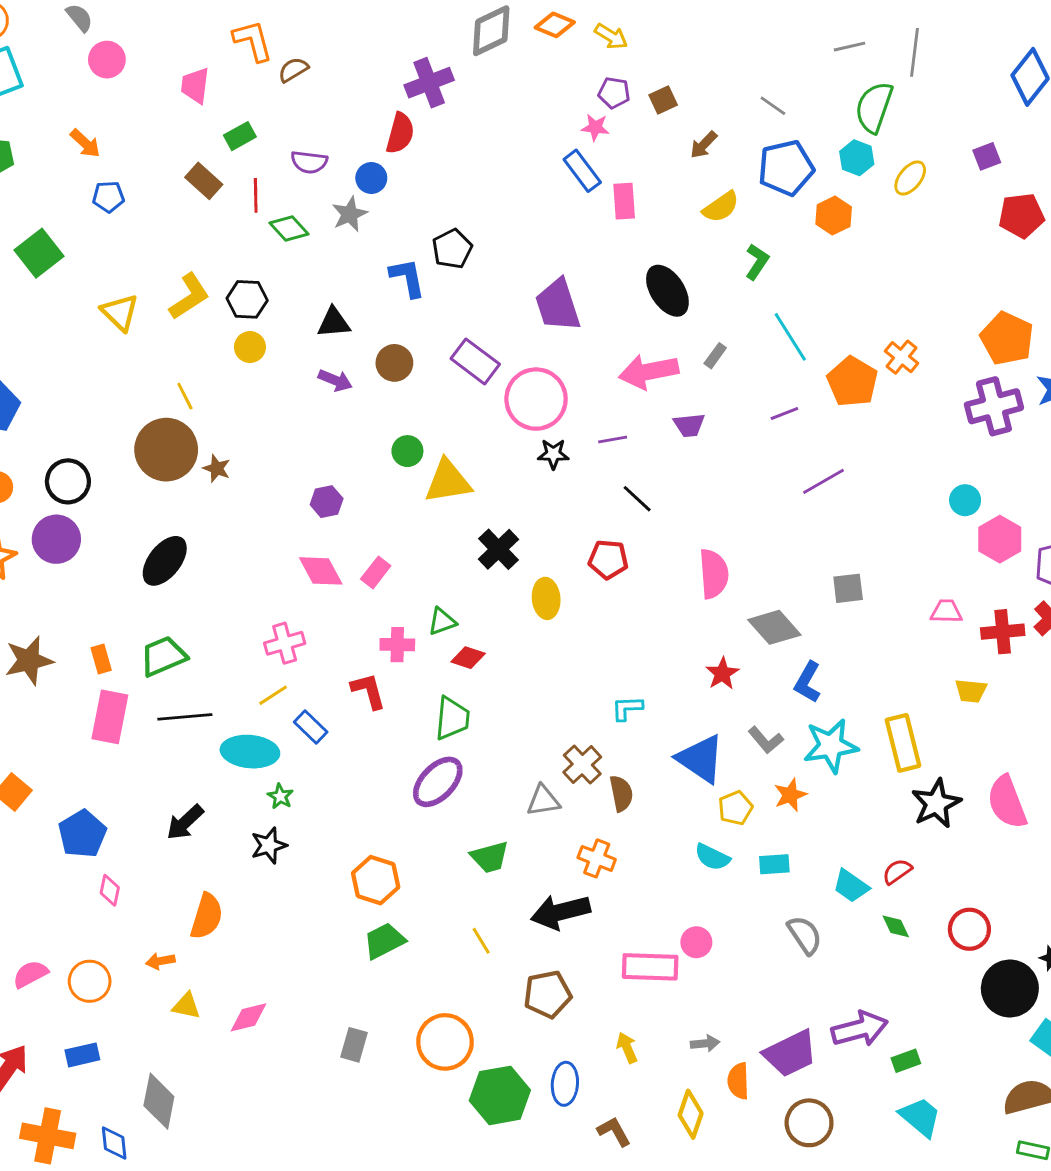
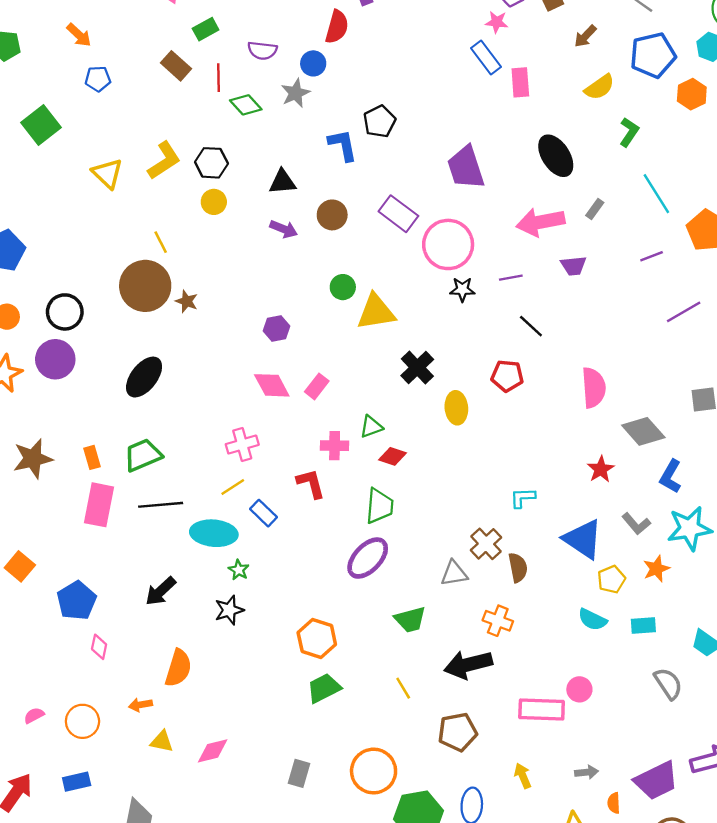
pink semicircle: (30, 974) -> (34, 715), size x0.7
orange semicircle: (738, 1081) -> (614, 803), size x0.7

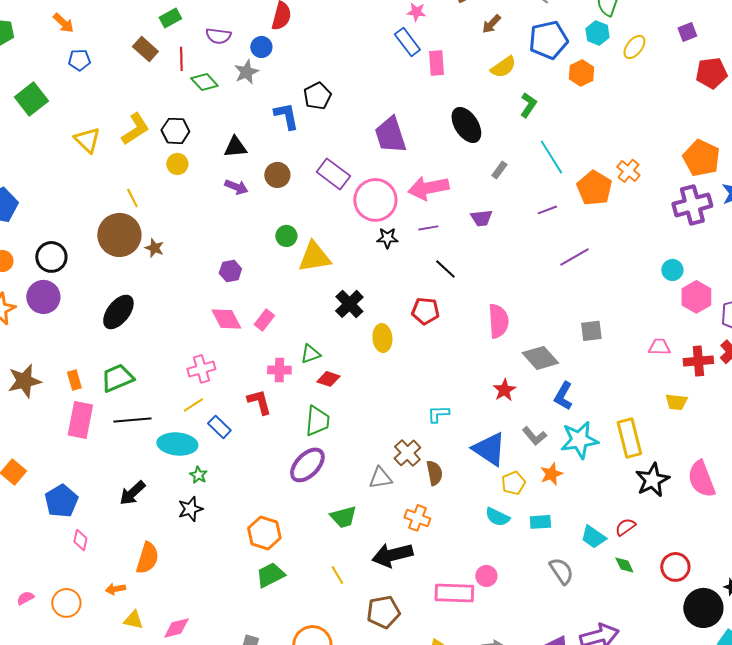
pink arrow: (540, 222) -> (428, 188), moved

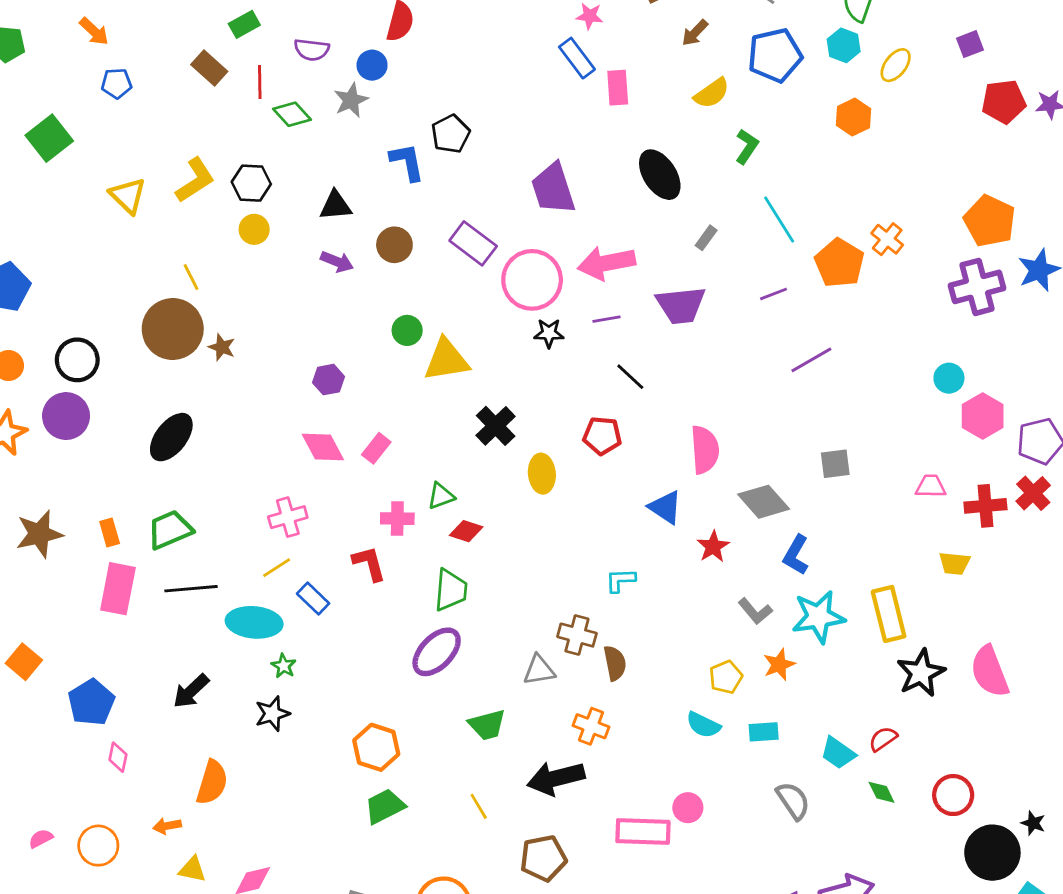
orange hexagon: (581, 73) -> (853, 117), moved
purple trapezoid: (481, 218) -> (681, 305), size x1.6
blue triangle: (489, 449) -> (665, 507), moved, size x0.7
brown cross: (407, 453) -> (577, 635), turned -32

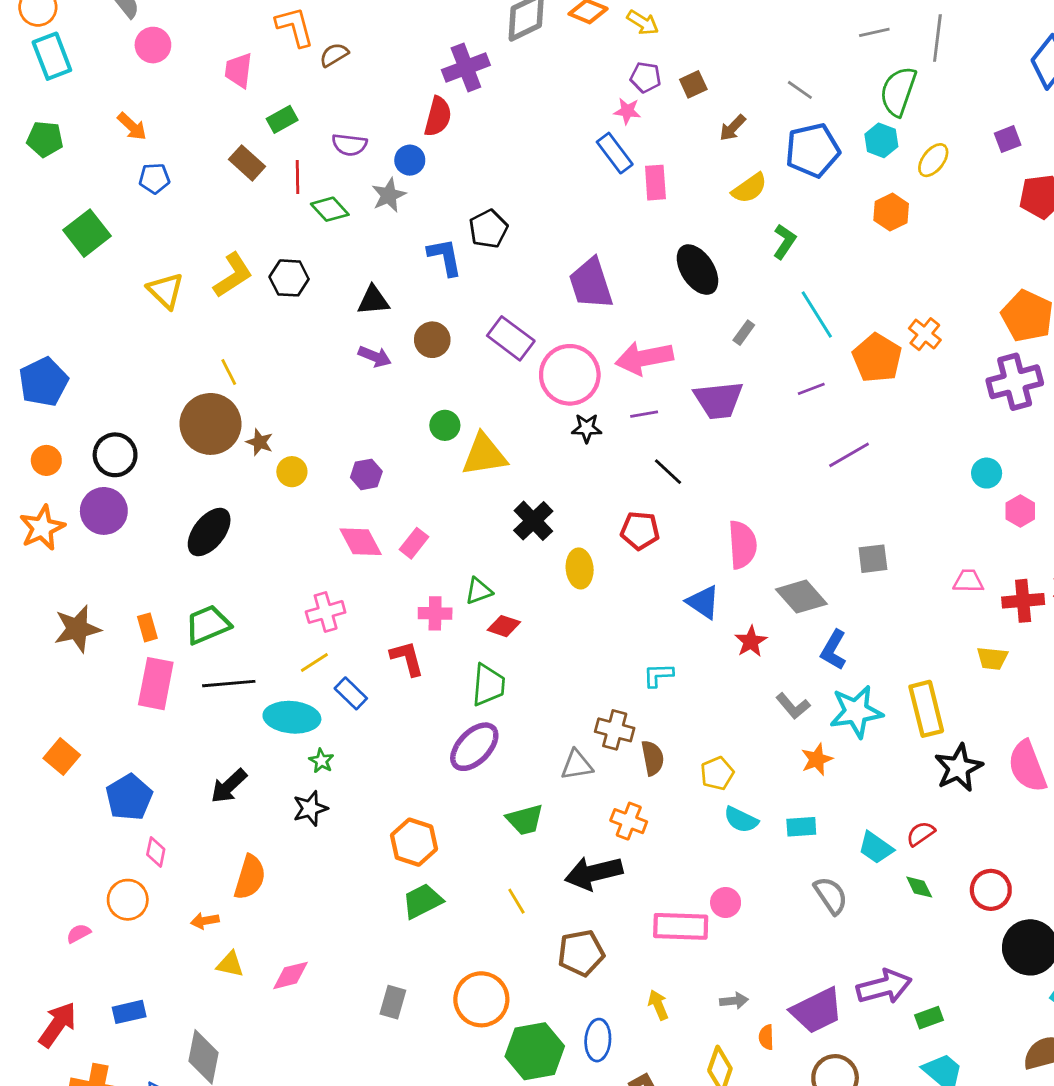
yellow circle: (254, 229) -> (292, 472), moved
pink hexagon: (983, 416) -> (1020, 511), size x0.7
yellow pentagon: (726, 677) -> (717, 773), moved
orange circle: (98, 846) -> (128, 900), moved

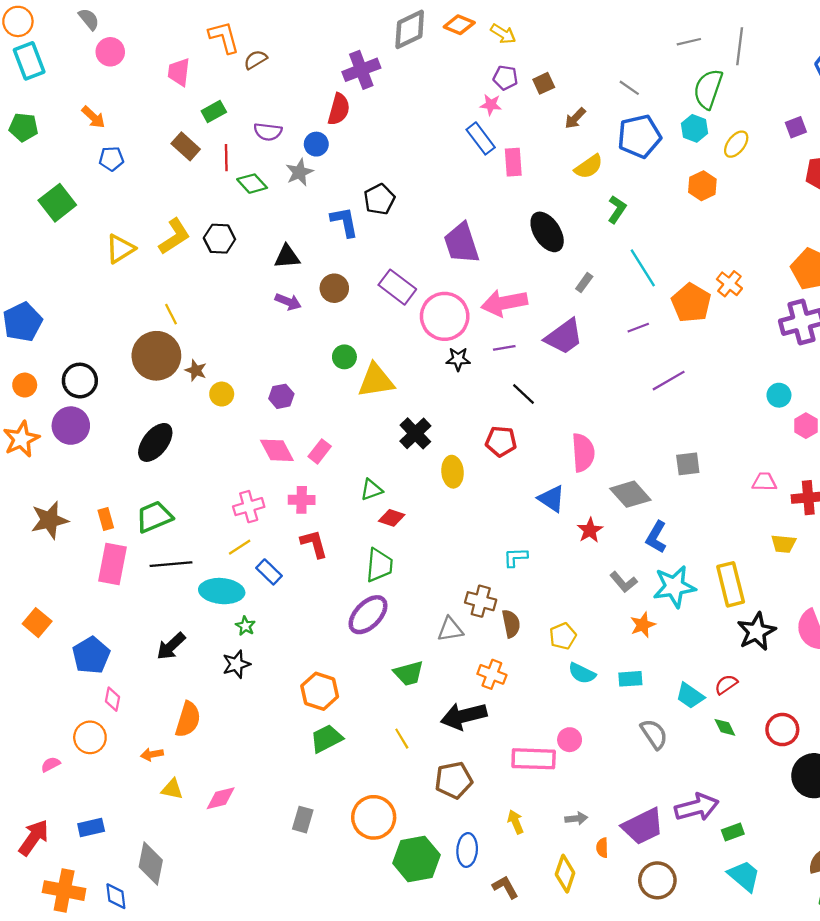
yellow triangle: (166, 291) -> (120, 249), turned 44
purple trapezoid: (719, 400) -> (564, 337), turned -30
pink cross: (435, 613) -> (302, 500), moved

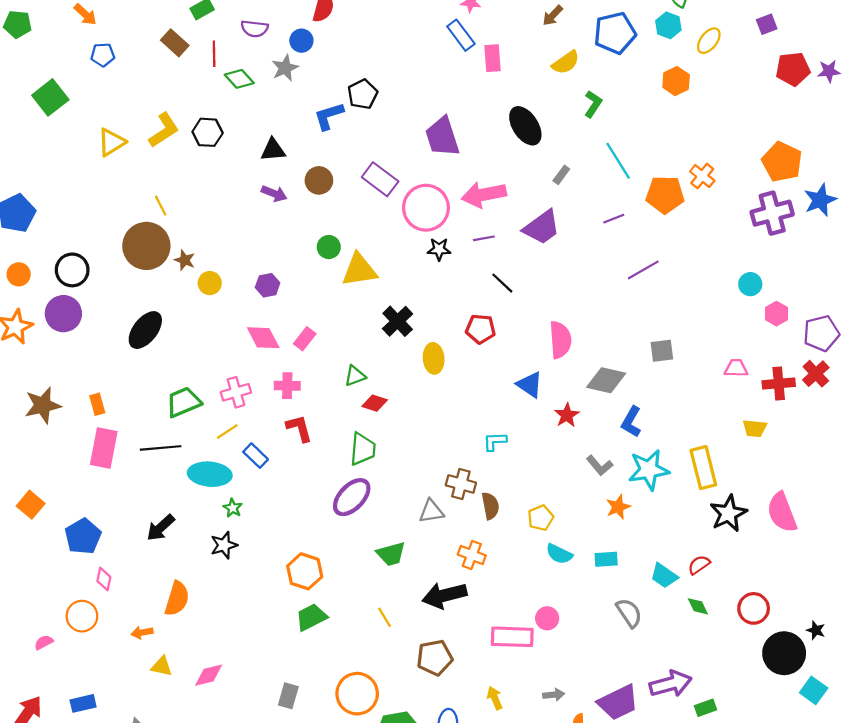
blue L-shape: (344, 222) -> (329, 116), turned -96
orange pentagon: (691, 303) -> (665, 195), turned -30
gray diamond: (630, 494) -> (606, 380), turned -36
green trapezoid: (154, 517) -> (184, 402), moved

